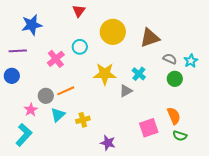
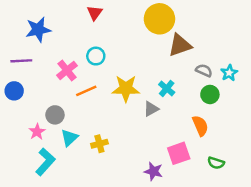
yellow circle: (113, 32) -> (159, 19), moved
orange line: (66, 91) -> (86, 91), moved
orange semicircle: (174, 116) -> (200, 126), moved
cyan L-shape: (24, 135) -> (45, 162), moved
purple star: (108, 143) -> (153, 171), moved

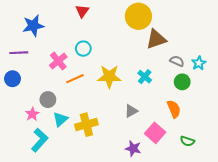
gray triangle: (151, 109) -> (131, 111), moved
yellow cross: (99, 144) -> (86, 125), size x1.5
pink square: (179, 153) -> (155, 133), turned -30

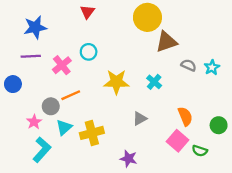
purple line: (19, 53) -> (31, 56), moved
orange line: (75, 79) -> (71, 95), moved
green circle: (182, 82) -> (219, 125), moved
pink square: (155, 133) -> (177, 141), moved
purple star: (133, 148) -> (129, 159), moved

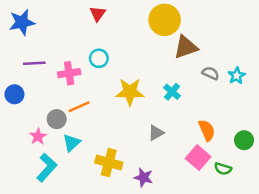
blue star: (35, 27) -> (22, 22), moved
pink cross: (62, 65) -> (69, 73), turned 30
yellow cross: (92, 133) -> (109, 163), moved, turned 30

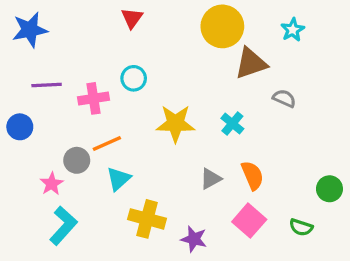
cyan star: (237, 76) -> (293, 30), moved
orange semicircle: (207, 130) -> (252, 175), moved
cyan triangle: (72, 143) -> (119, 179), moved
pink square: (198, 158) -> (249, 221), moved

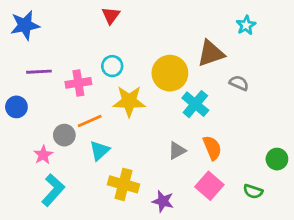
yellow circle: (222, 26) -> (170, 73), moved
yellow star: (175, 124) -> (129, 101), moved
cyan cross: (232, 124) -> (195, 104), size x1.4

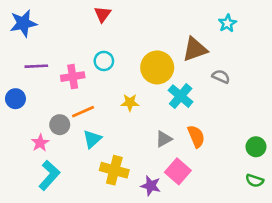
yellow star: (129, 101) -> (130, 103), moved, size x0.6
pink square: (209, 186) -> (178, 171), moved
green semicircle: (253, 191) -> (255, 181), moved

